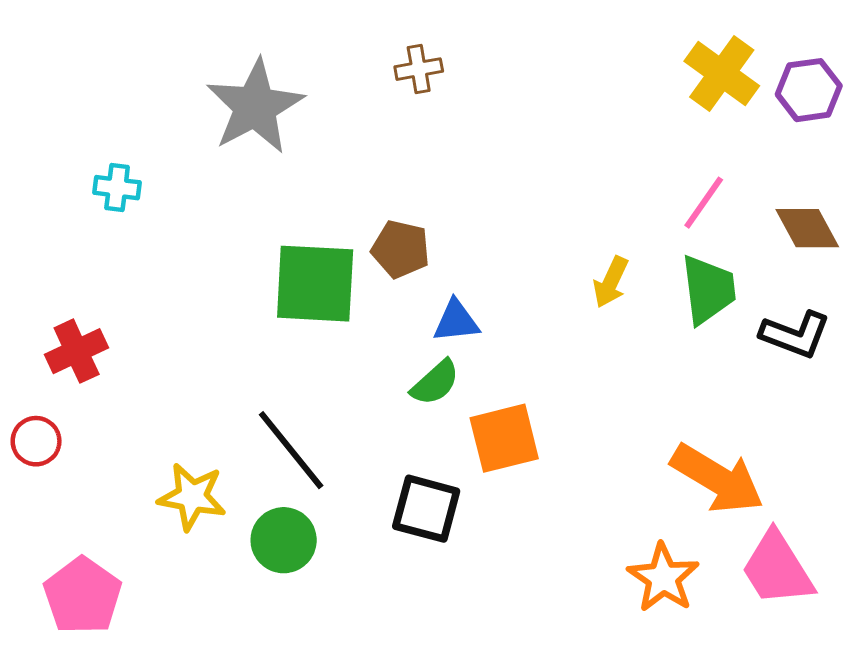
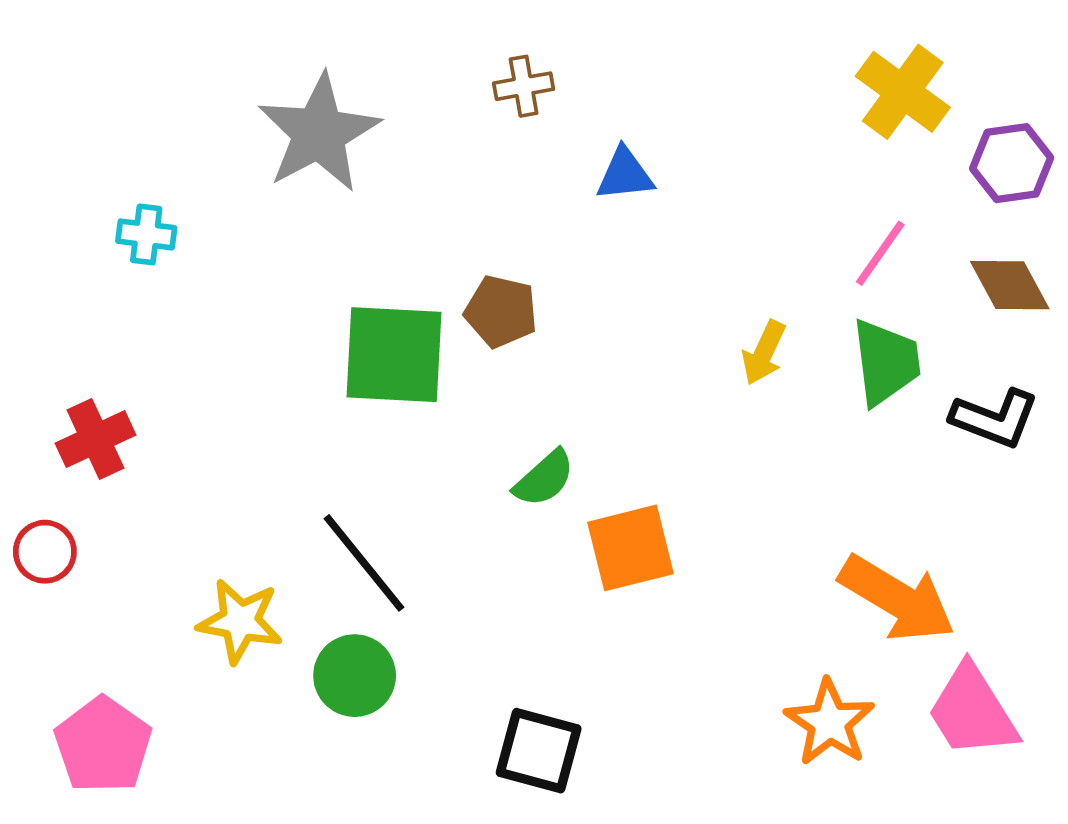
purple hexagon: (809, 90) -> (1012, 163), moved
blue triangle: (456, 321) -> (625, 174), moved
black square: (426, 509) -> (539, 751), moved

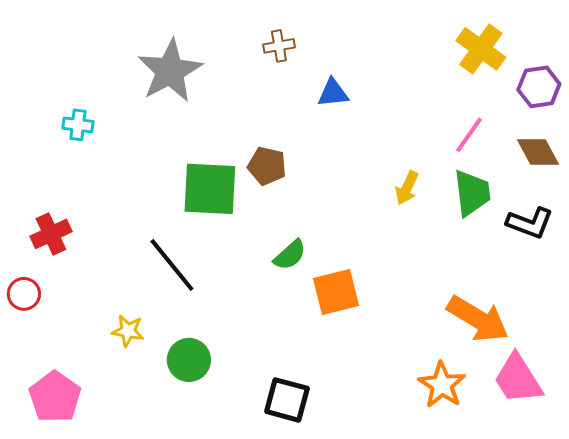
black line: (364, 563) -> (172, 265), moved
yellow star: (240, 621) -> (128, 331), size x0.7

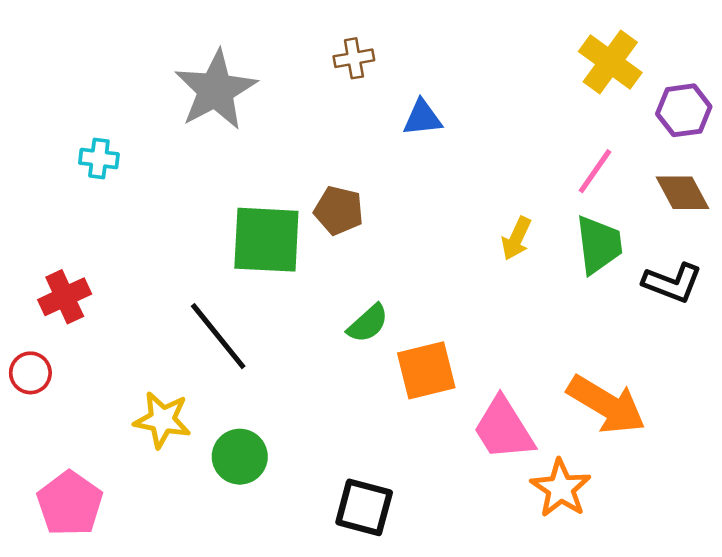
yellow star: (128, 331) -> (162, 420), size x1.4
pink trapezoid: (518, 379) -> (504, 429), moved

